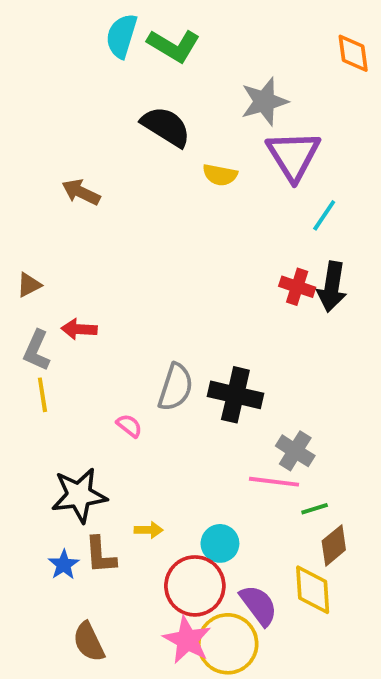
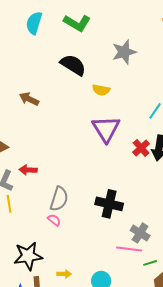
cyan semicircle: (122, 36) -> (34, 23), moved
purple triangle: (293, 156) -> (106, 129), moved
red cross: (297, 287) -> (141, 148), turned 30
gray semicircle: (176, 387) -> (59, 199), moved

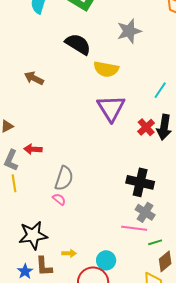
yellow semicircle: (101, 90) -> (106, 69), size x1.4
black cross: (109, 204) -> (140, 182), moved

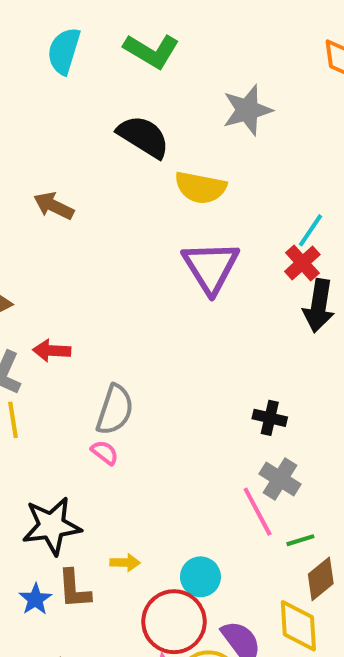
red cross: (146, 127) -> (302, 263), moved
black cross: (140, 182) -> (270, 418), size x0.6
pink line: (134, 228) -> (258, 512), turned 55

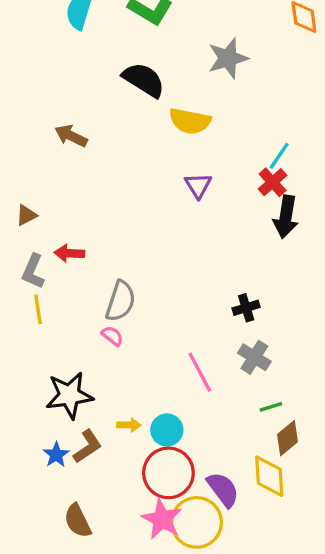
purple triangle: (211, 267) -> (198, 185), size x0.6
black cross: (270, 418) -> (246, 308), turned -30
pink line: (258, 512) -> (200, 372), moved
cyan circle: (200, 577) -> (167, 430), moved
brown L-shape: (74, 589) -> (88, 446), turned -120

